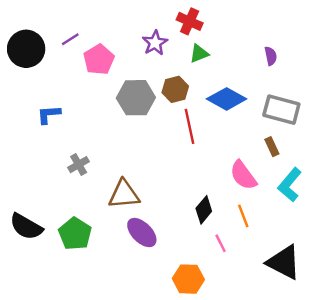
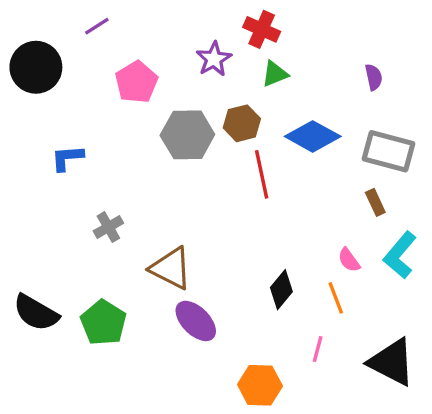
purple line: (70, 39) -> (97, 26), moved
pink semicircle: (243, 175) -> (349, 260), moved, size x0.6
brown triangle: (124, 194) -> (171, 268), turned 32
pink line: (221, 243) -> (318, 349), moved, turned 42

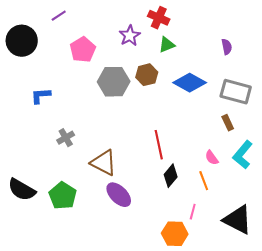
red line: (262, 174) -> (159, 145), moved
orange hexagon: (260, 385) -> (175, 234), moved

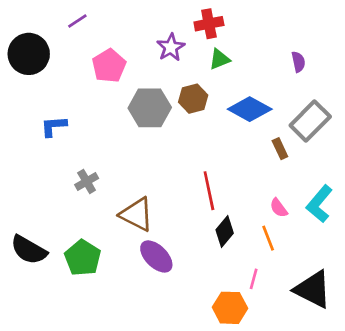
red cross: (159, 18) -> (209, 24), turned -35
gray rectangle: (236, 92) -> (310, 121), turned -60
brown rectangle: (228, 123) -> (280, 149), moved

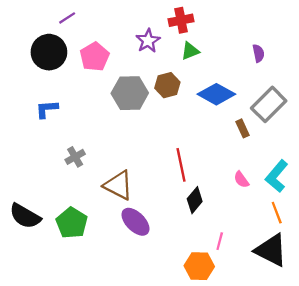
black circle: (29, 54) -> (49, 52), moved
orange line: (268, 238) -> (277, 213), moved

